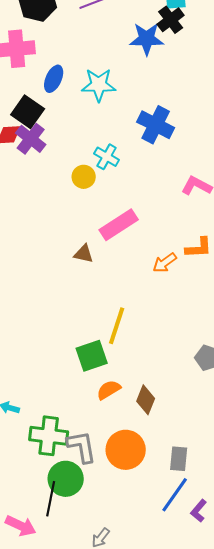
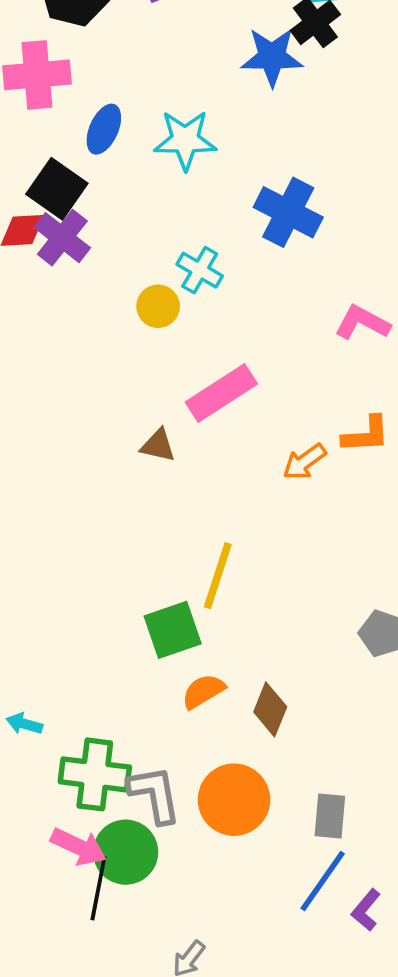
pink arrow: (21, 526) -> (79, 847), moved

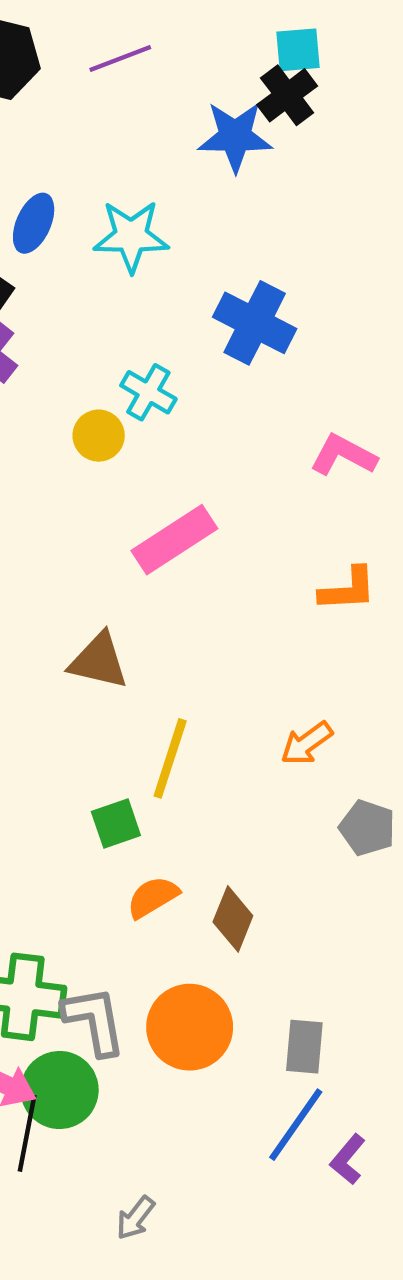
brown triangle: (158, 445) -> (99, 661), moved, size x1.4
orange arrow: (305, 462) -> (307, 743), moved
green square: (173, 630) -> (116, 823), size x0.7

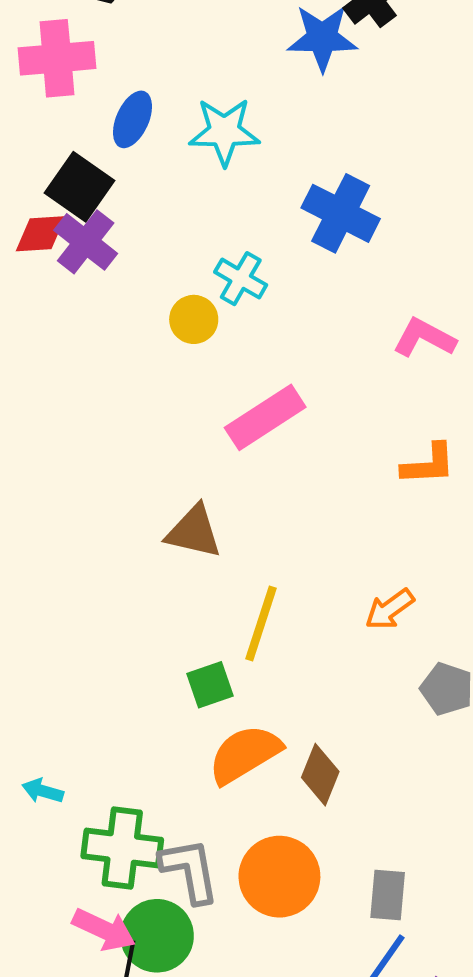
orange semicircle: (153, 897) -> (245, 754), size x1.5

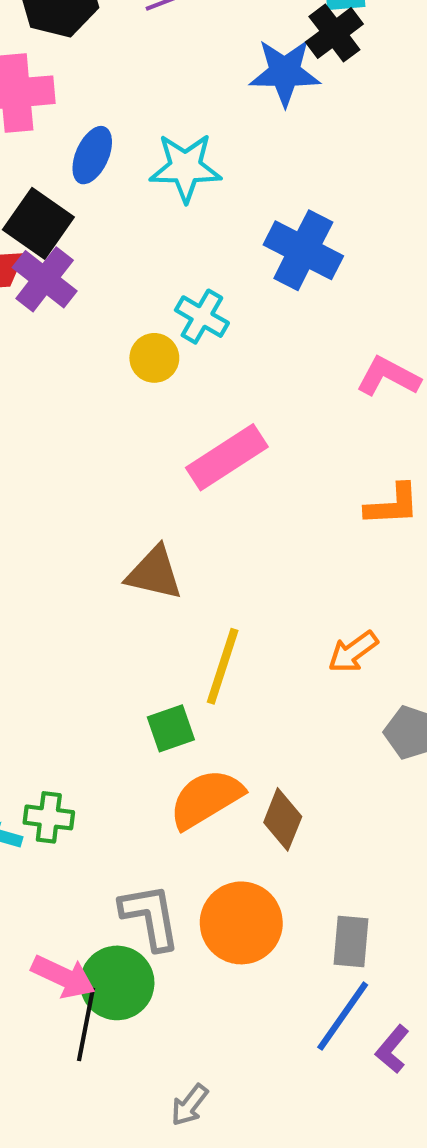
green cross: (122, 848) -> (49, 817), moved, size x0.6

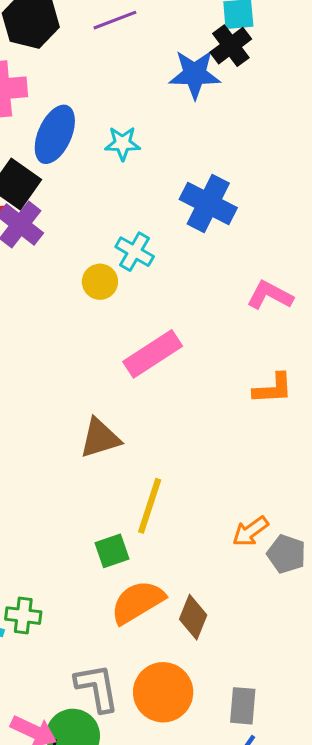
blue ellipse: (92, 155) -> (55, 134), size x1.4
cyan star: (185, 168) -> (122, 143), size x0.7
brown triangle: (154, 573) -> (100, 438), turned -30
orange arrow: (353, 652) -> (250, 531), moved

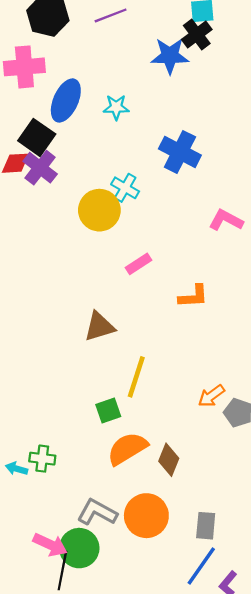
yellow circle: (100, 282) -> (99, 210), size x1.6
pink rectangle: (153, 354) -> (139, 264), size x0.6
orange L-shape: (273, 388) -> (193, 296), moved
gray L-shape: (97, 688) -> (97, 512), turned -51

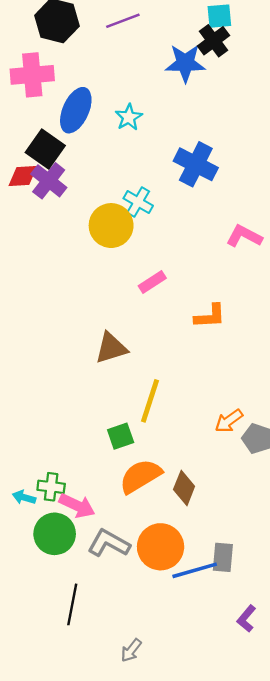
cyan star: (116, 107) -> (129, 117), turned -30
pink arrow: (50, 545) -> (77, 506), moved
green circle: (79, 548) -> (55, 534), moved
blue line: (201, 566) -> (195, 570), moved, turned 39

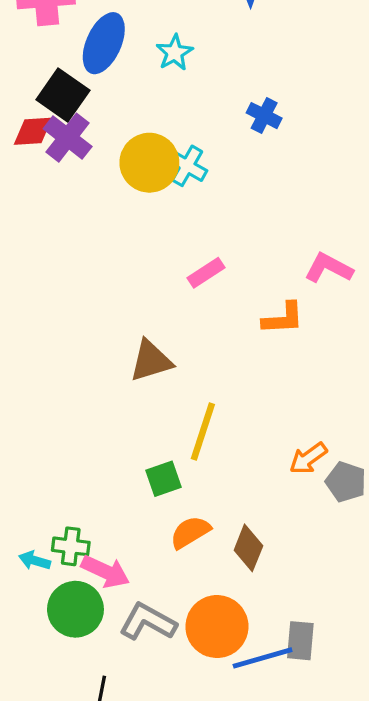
blue cross: (196, 164) -> (264, 116), size x0.6
yellow circle: (111, 226) -> (149, 163), moved
pink L-shape: (244, 236) -> (329, 268), moved
orange semicircle: (141, 476) -> (190, 532), size x0.7

